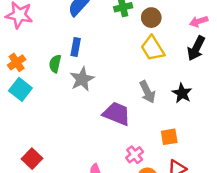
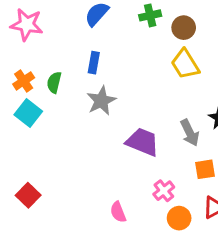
green semicircle: (55, 64) -> (54, 82), moved
gray arrow: (147, 92) -> (190, 133), moved
red square: (32, 159) -> (28, 195), moved

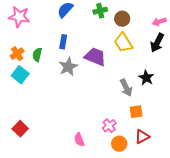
purple trapezoid: (142, 142) -> (95, 57), moved

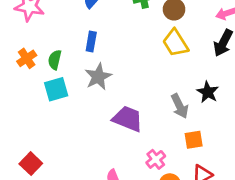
purple trapezoid: (95, 57) -> (128, 119), moved
cyan square: (20, 75) -> (56, 89), moved, turned 36

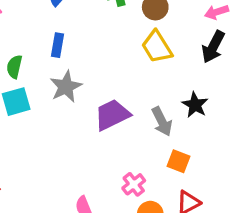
purple trapezoid: (128, 119) -> (112, 115), moved, turned -48
orange square: (194, 140) -> (178, 161), turned 30

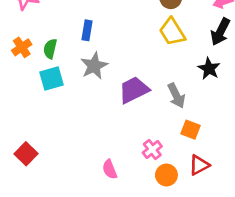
black star: (195, 105) -> (209, 69), moved

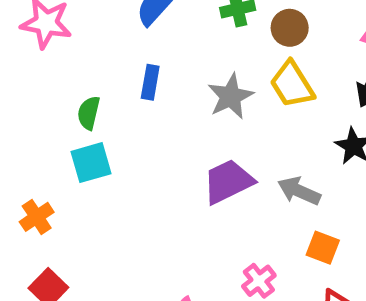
orange cross: (22, 47) -> (37, 217), moved
gray star: (94, 66) -> (231, 96), moved
gray arrow: (176, 96) -> (299, 191), turned 140

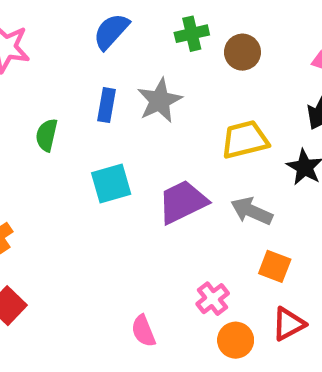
yellow trapezoid: (292, 85) -> (245, 140), moved, turned 108
gray star: (231, 96) -> (160, 100), moved
cyan square: (91, 163) -> (111, 183), moved

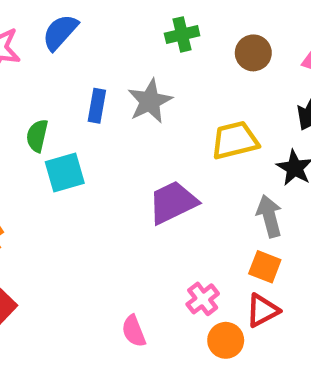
blue semicircle: (111, 31) -> (60, 32), moved
brown circle: (242, 52) -> (253, 53), moved
cyan square: (111, 183) -> (65, 172), moved
gray arrow: (252, 211) -> (269, 216), moved, turned 51
red triangle: (289, 324) -> (262, 310), moved

